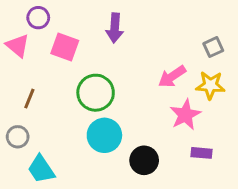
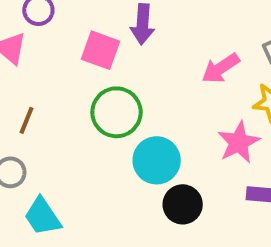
pink square: (65, 47) -> (100, 50), moved
pink arrow: (172, 76) -> (221, 68), moved
cyan circle: (104, 135) -> (157, 160), moved

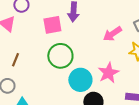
pink square: (100, 50) -> (52, 25), turned -30
pink star: (239, 142) -> (108, 73), moved

